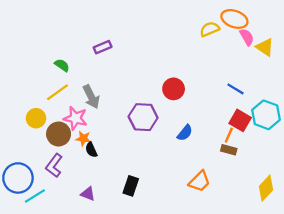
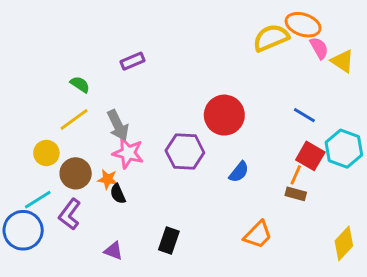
yellow semicircle: (210, 29) -> (271, 38), size x1.4
red circle: (174, 89) -> (224, 115), size x1.4
pink star: (75, 118) -> (128, 153), moved
cyan line: (35, 196) -> (38, 200), moved

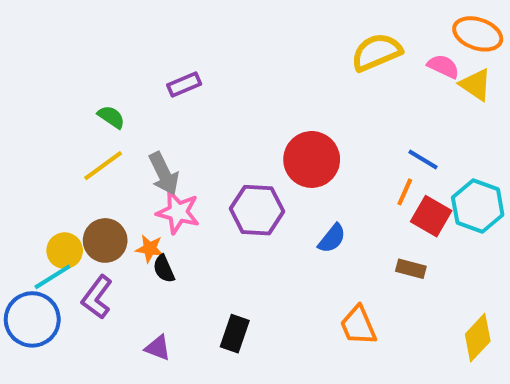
orange ellipse: (303, 25) -> (478, 34), moved
pink semicircle: (319, 48) -> (443, 66), turned -35
yellow circle: (46, 153) -> (65, 251), moved
orange line: (296, 175) -> (405, 192), moved
orange trapezoid: (258, 235) -> (358, 326), turned 112

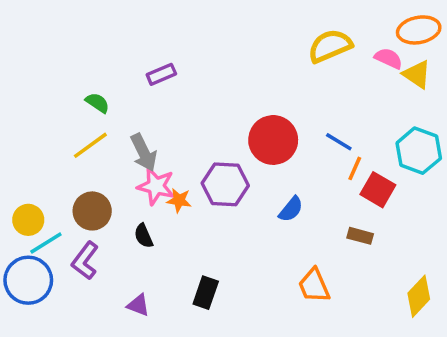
orange ellipse: (478, 34) -> (419, 30), turned -30
blue line: (423, 159) -> (339, 142), moved
cyan hexagon: (478, 206) -> (419, 151), moved
orange star: (150, 249) -> (179, 200), moved
yellow circle: (65, 251) -> (28, 220), moved

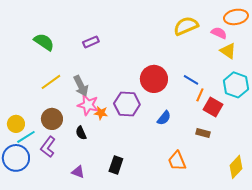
yellow triangle: (417, 74) -> (228, 51), moved
green semicircle: (97, 103) -> (44, 42), moved, size x1.5

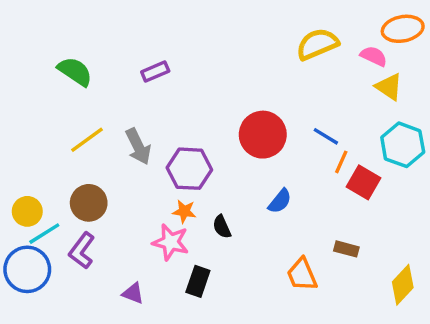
purple hexagon: (127, 104) -> (189, 169), moved
pink star: (88, 105) -> (171, 242), moved
orange star: (101, 113) -> (184, 211), moved
black semicircle: (81, 133) -> (222, 227), moved
brown rectangle: (203, 133) -> (346, 249), moved

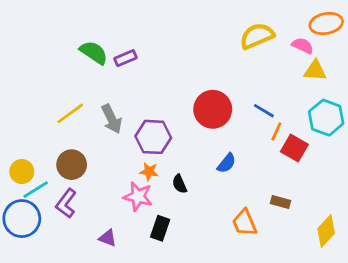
green semicircle: (75, 71) -> (94, 53), moved
yellow triangle: (389, 87) -> (315, 71), turned -30

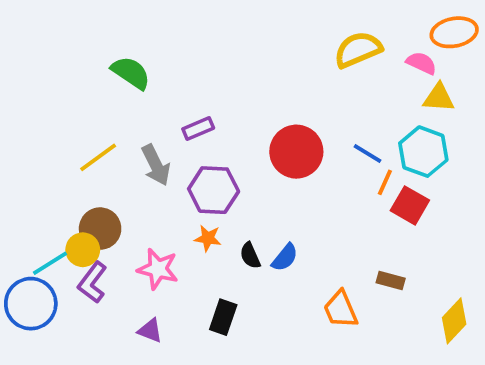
purple rectangle: (126, 58) -> (198, 129), moved
cyan hexagon: (326, 118) -> (423, 152), moved
blue semicircle: (227, 163) -> (285, 257), moved
yellow circle: (22, 172) -> (83, 250), moved
pink star: (138, 196) -> (158, 269), moved

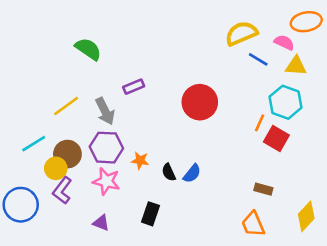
blue line: (368, 154) -> (258, 59), moved
purple hexagon: (214, 190) -> (106, 148), moved
cyan line: (50, 263) -> (34, 144), moved
orange trapezoid: (341, 309) -> (253, 224), moved

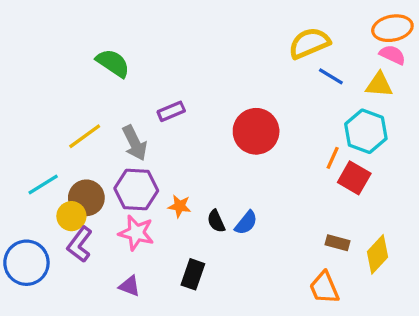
pink semicircle: (284, 42) -> (392, 55), moved
yellow diamond: (306, 216) -> (377, 254), moved

